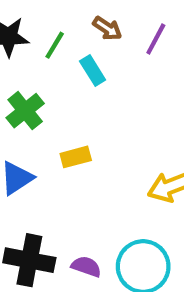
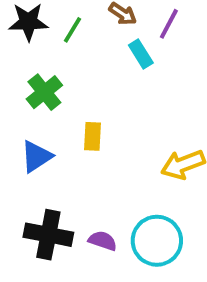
cyan rectangle: (93, 71) -> (141, 54), moved
yellow rectangle: (76, 157) -> (93, 136), turned -72

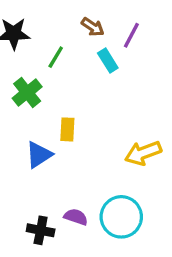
green line: (73, 30) -> (56, 57), moved
blue triangle: (36, 156) -> (39, 155), moved
black cross: (48, 235) -> (41, 230), moved, size x0.7

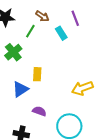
brown arrow: (93, 27) -> (42, 16), moved
purple line: (131, 35) -> (75, 18), turned -49
purple semicircle: (76, 217) -> (39, 111), moved

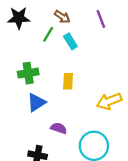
cyan rectangle: (61, 33) -> (70, 41), moved
green cross: (13, 52) -> (28, 73), moved, turned 30
yellow rectangle: (37, 74) -> (68, 81), moved

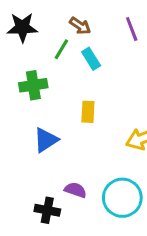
green cross: (28, 73) -> (33, 85), moved
purple semicircle: (59, 128) -> (75, 190), moved

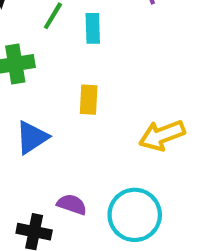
cyan rectangle: (91, 59) -> (93, 28), turned 30

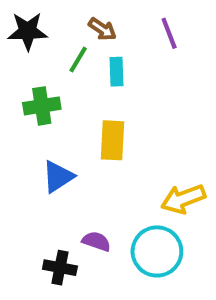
yellow rectangle: (89, 100) -> (113, 140), size x1.4
yellow arrow: (162, 135) -> (183, 199), moved

